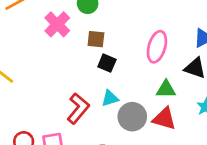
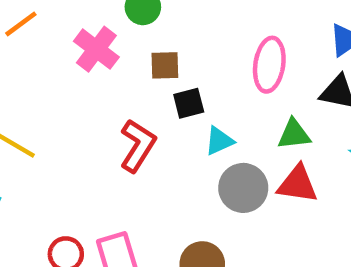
black square: (107, 63) -> (189, 103), turned -30
cyan triangle: (110, 98) -> (219, 141), moved
red L-shape: (78, 108) -> (138, 145), moved

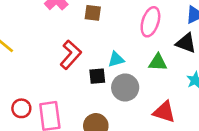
black square: (189, 103) -> (97, 76), moved
red triangle: (298, 184) -> (164, 112), moved

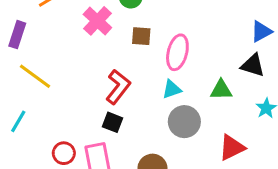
pink ellipse: (150, 22) -> (177, 52), moved
black square: (97, 76) -> (112, 122), moved, turned 30
red triangle: (164, 112) -> (232, 148), turned -40

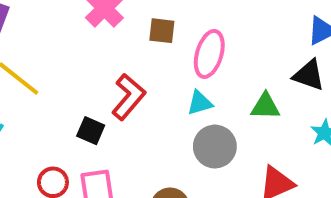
black square: (112, 122) -> (91, 131), moved

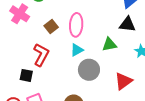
brown square: (162, 31) -> (51, 27), moved, turned -32

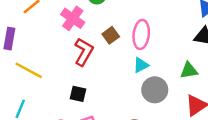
green triangle: (109, 44) -> (189, 70), moved
red L-shape: (41, 55) -> (84, 52), moved

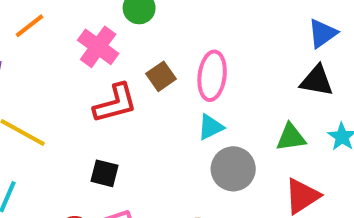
red L-shape: (84, 52) -> (115, 103), turned 44

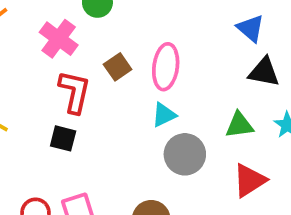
blue triangle: (322, 33) -> (251, 28), moved, turned -44
red L-shape: (115, 103) -> (74, 92), turned -63
black square: (104, 173) -> (63, 138), moved

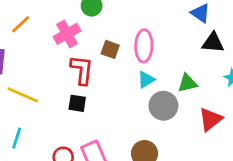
pink cross: (59, 39) -> (67, 34), turned 30
brown square: (118, 67) -> (110, 49), turned -30
green triangle: (239, 125) -> (187, 83), moved

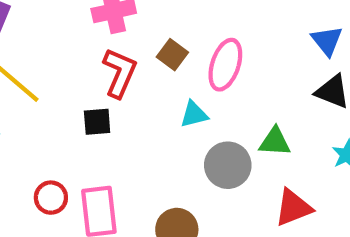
cyan triangle: (146, 80) -> (194, 114), moved
black square: (77, 103) -> (97, 122), turned -30

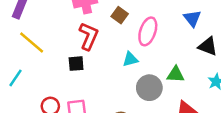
blue triangle: (327, 41) -> (192, 18), moved
brown square: (172, 55) -> (120, 15), moved

